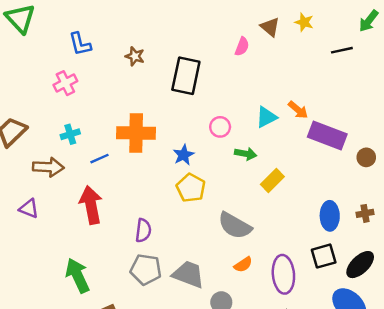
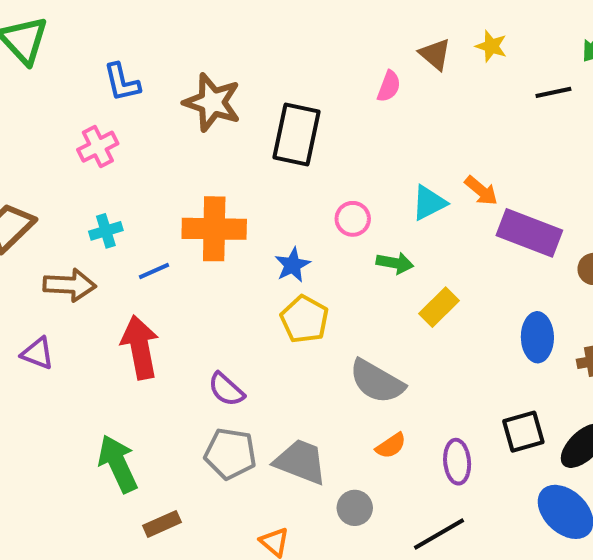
brown star: (135, 56) -> (212, 102), size x1.8
blue ellipse: (330, 216) -> (537, 337), moved
purple semicircle: (143, 230) -> (226, 389), turned 125
purple ellipse: (283, 274) -> (457, 462), size x0.7

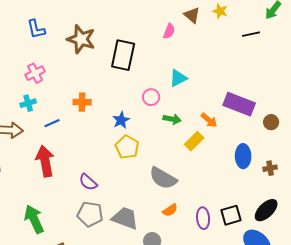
pink cross: (98, 147) -> (35, 73), moved
orange arrow: (481, 191) -> (209, 120), moved
cyan triangle: (429, 203) -> (178, 78), moved
orange cross: (214, 229) -> (82, 102), size x0.6
black square: (523, 432) -> (231, 215), moved

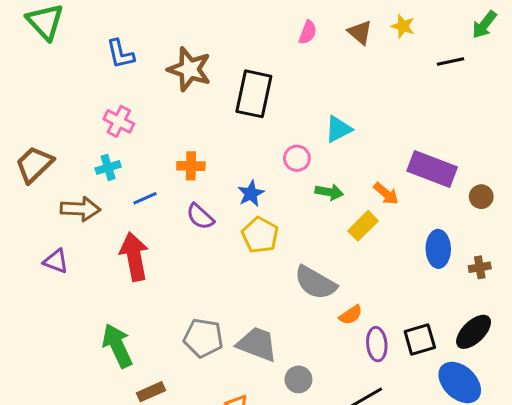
pink semicircle: (169, 31) -> (308, 32), moved
pink cross: (35, 73) -> (119, 121), turned -36
purple semicircle: (88, 182) -> (200, 217), moved
orange semicircle: (170, 210) -> (351, 315), moved

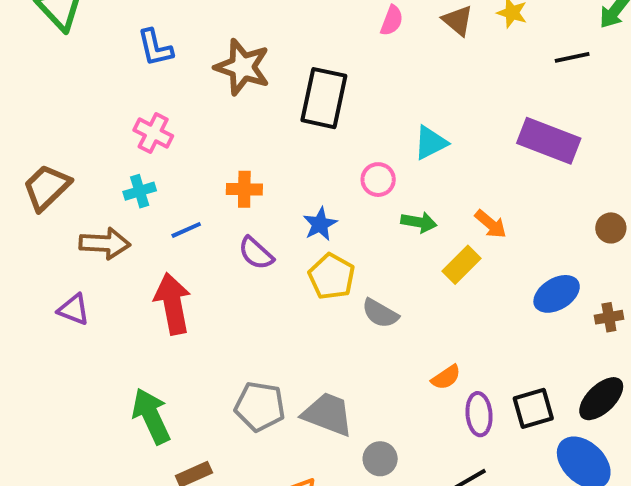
purple rectangle: (432, 169) -> (549, 141), moved
blue ellipse: (438, 249) -> (557, 294), turned 60
gray semicircle: (315, 283) -> (380, 313), moved, size x0.7

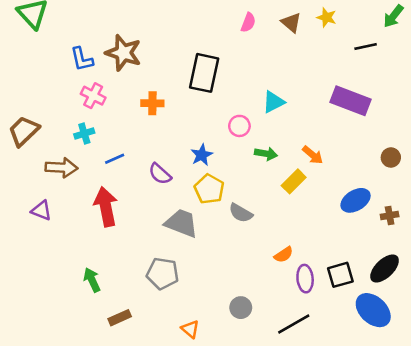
blue L-shape: (155, 48) -> (82, 59), moved
brown star: (242, 67) -> (123, 53), moved
orange cross: (244, 189) -> (152, 103), moved
gray trapezoid: (328, 414) -> (181, 223), moved
green arrow: (151, 416) -> (92, 280), size x0.7

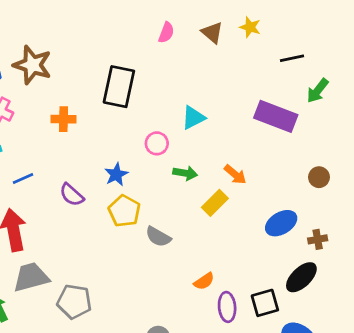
green arrow: (393, 16) -> (318, 91), moved
gray trapezoid: (181, 223) -> (31, 277), moved, turned -36
black ellipse: (385, 268) -> (301, 277), moved

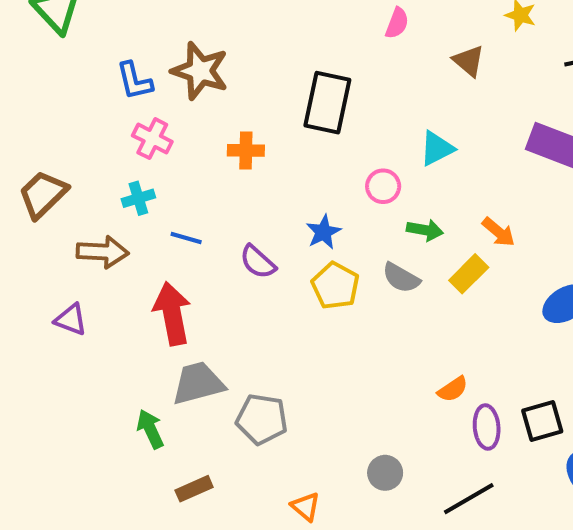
brown triangle: (212, 33) -> (469, 61), moved
blue line: (23, 179) -> (186, 238), turned 40
gray semicircle: (158, 237) -> (401, 278), moved

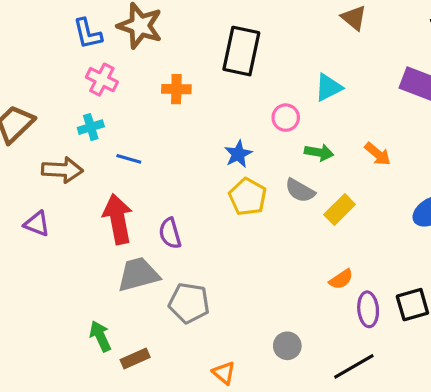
purple semicircle: (258, 262) -> (170, 233), moved, turned 32
yellow rectangle: (469, 274) -> (340, 210), moved
green arrow: (150, 429) -> (100, 336), moved

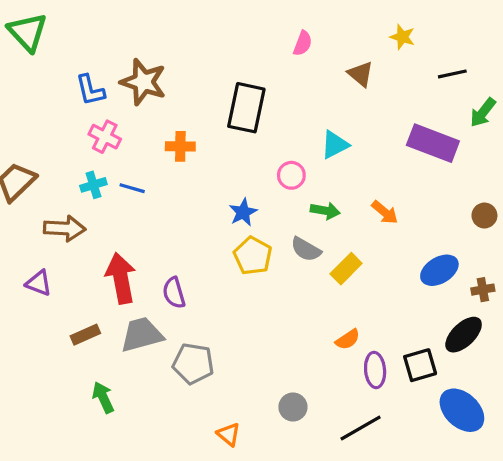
blue line: (129, 159) -> (132, 188), moved
brown rectangle: (135, 358) -> (85, 335), moved

